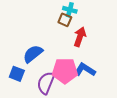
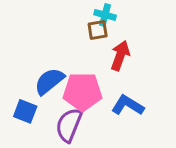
brown square: (65, 20) -> (98, 30), turned -32
pink pentagon: (65, 71) -> (82, 92), moved

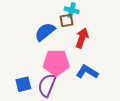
blue semicircle: (49, 81) -> (45, 32), moved
blue square: (25, 111) -> (23, 84), moved, turned -35

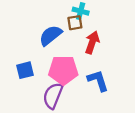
blue L-shape: (87, 72) -> (98, 81), turned 40
blue square: (23, 84) -> (25, 70), moved

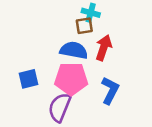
blue semicircle: (51, 35) -> (74, 50), moved, turned 50
blue L-shape: (98, 81) -> (110, 90), turned 45

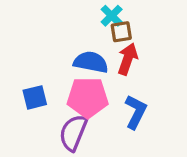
cyan cross: (91, 13) -> (112, 16), turned 30
brown square: (84, 26) -> (121, 32), moved

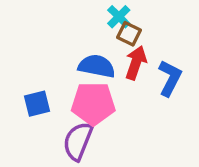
brown square: (121, 32) -> (129, 34), turned 35
blue L-shape: (136, 112) -> (170, 78), moved

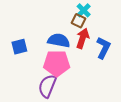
cyan cross: (119, 17) -> (84, 10), moved
blue square: (37, 104) -> (19, 47), moved

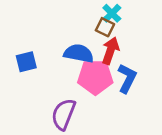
blue L-shape: (103, 48) -> (127, 78), moved
pink pentagon: (57, 63) -> (95, 77), moved

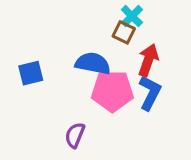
red arrow: (110, 51) -> (148, 60), moved
purple semicircle: (63, 114) -> (75, 135), size x0.7

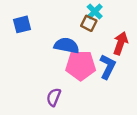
red arrow: (148, 60) -> (120, 43), moved
blue square: (31, 73) -> (22, 24), moved

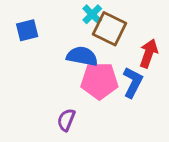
cyan cross: (95, 12) -> (92, 14), moved
brown square: (89, 23) -> (110, 29), size x1.6

